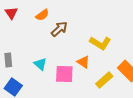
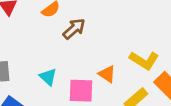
yellow L-shape: (100, 43) -> (144, 60), moved

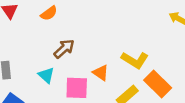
brown arrow: (74, 29) -> (64, 49), moved

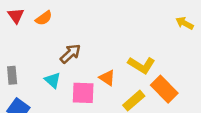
orange semicircle: (49, 13) -> (44, 18), moved

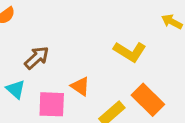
yellow L-shape: (141, 65) -> (130, 52), moved

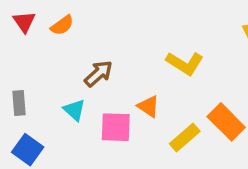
yellow L-shape: (130, 52) -> (185, 63), moved

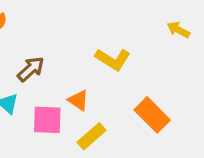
yellow rectangle: (185, 138) -> (91, 136), moved

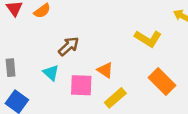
yellow L-shape: (113, 59) -> (148, 39), moved

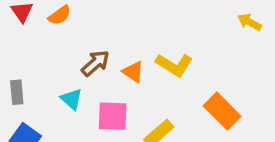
yellow L-shape: (148, 39) -> (174, 65), moved
orange triangle: (105, 70) -> (133, 72), moved

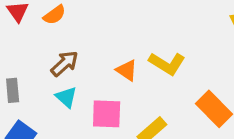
brown arrow: (96, 63) -> (65, 64), moved

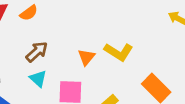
orange triangle: (127, 70) -> (86, 57), turned 36

